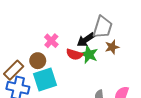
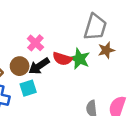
black arrow: (86, 40) -> (39, 66), moved
cyan square: (45, 79) -> (28, 88), size x0.6

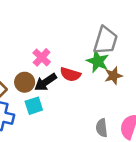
brown star: (106, 50) -> (113, 76), moved
green star: (79, 59) -> (98, 61), moved

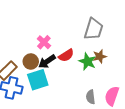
green star: (98, 61) -> (87, 61), moved
red semicircle: (70, 74) -> (66, 55), turned -49
cyan square: (34, 106) -> (38, 80), size x1.5

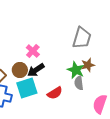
red semicircle: (66, 55) -> (55, 93), moved
gray semicircle: (91, 97) -> (79, 83), moved

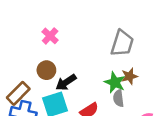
pink cross: (33, 51) -> (50, 36), moved
brown circle: (20, 70) -> (46, 70), moved

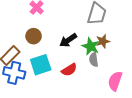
black arrow: (66, 82) -> (68, 40), moved

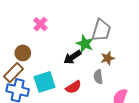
brown circle: (34, 36) -> (23, 53), moved
green star: (91, 46) -> (85, 44), moved

